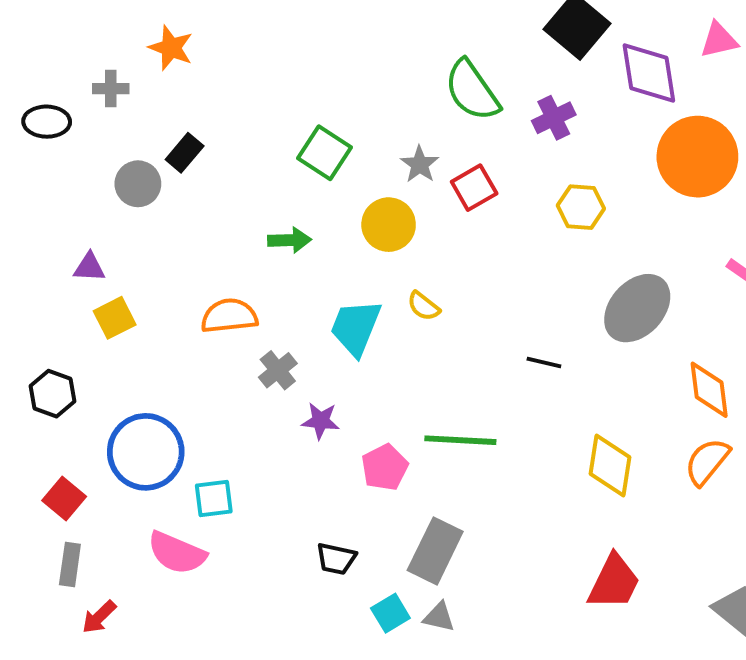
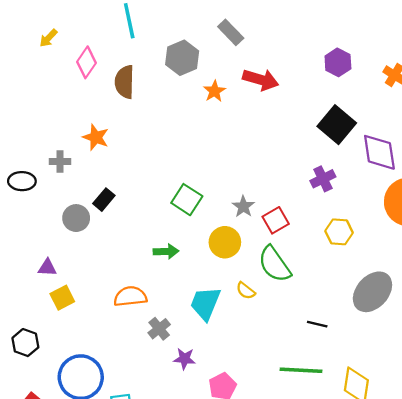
green semicircle: (472, 91) -> (274, 264), moved
green line: (460, 440) -> (301, 370), moved

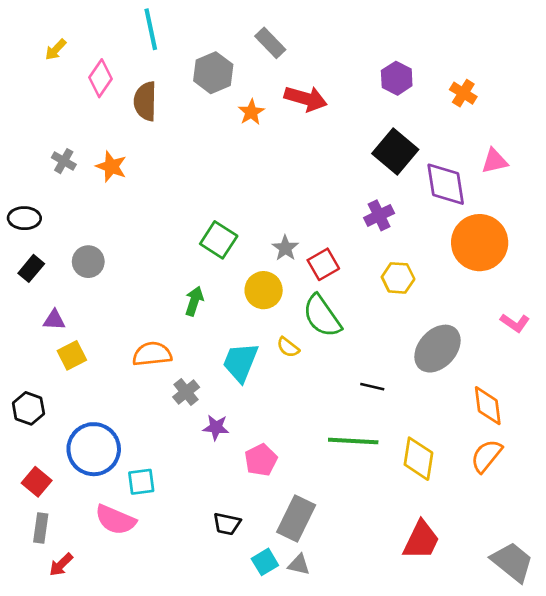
gray cross: (60, 162) -> (64, 161), moved, turned 30
black rectangle: (104, 200) -> (31, 268), moved
green arrow: (166, 251) -> (194, 301), turned -70

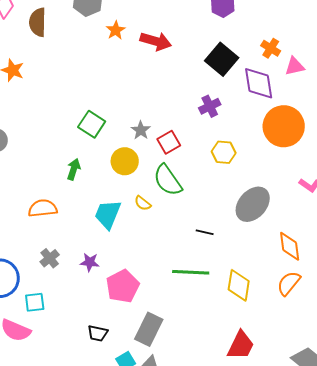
orange cross: (463, 93) -> (271, 48), moved
red arrow: (306, 99) -> (156, 41), moved
gray cross: (186, 392) -> (50, 258), moved
pink pentagon: (261, 460) -> (123, 286), size x1.4

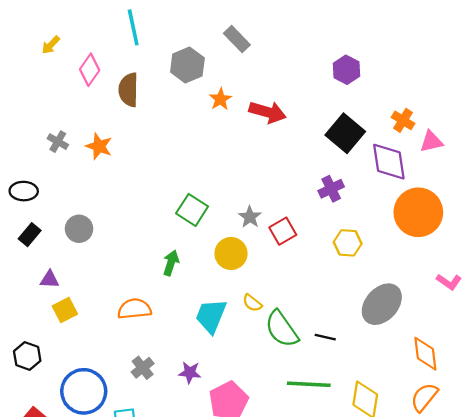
green semicircle: (168, 180) -> (282, 329), moved

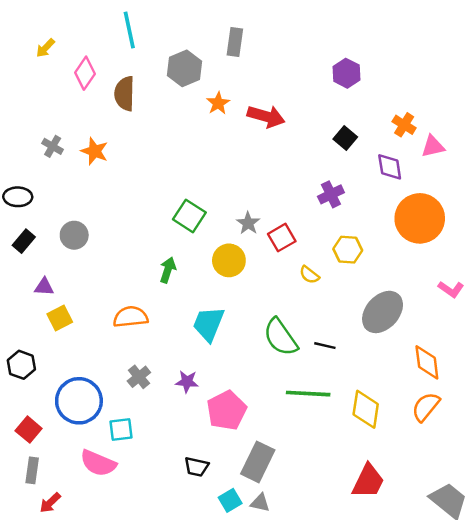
gray rectangle: (237, 39) -> (235, 42), turned 52
black square: (345, 133) -> (345, 138), size x0.6
purple diamond: (389, 162) -> (390, 167), size x0.7
yellow semicircle: (252, 303) -> (309, 275), moved

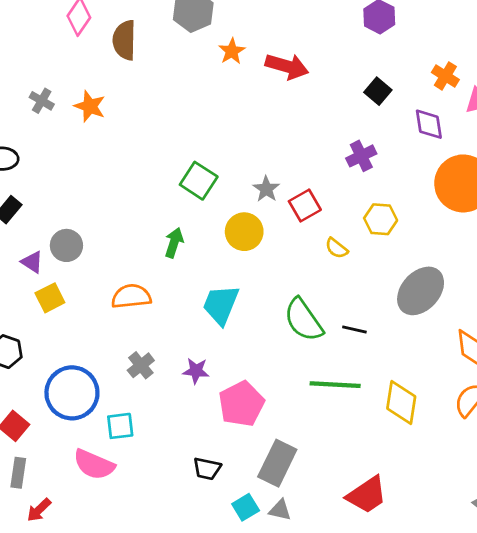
gray circle: (74, 235) -> (66, 245), moved
purple triangle: (44, 287) -> (32, 262), turned 30
red trapezoid: (368, 481) -> (367, 495), moved, turned 30

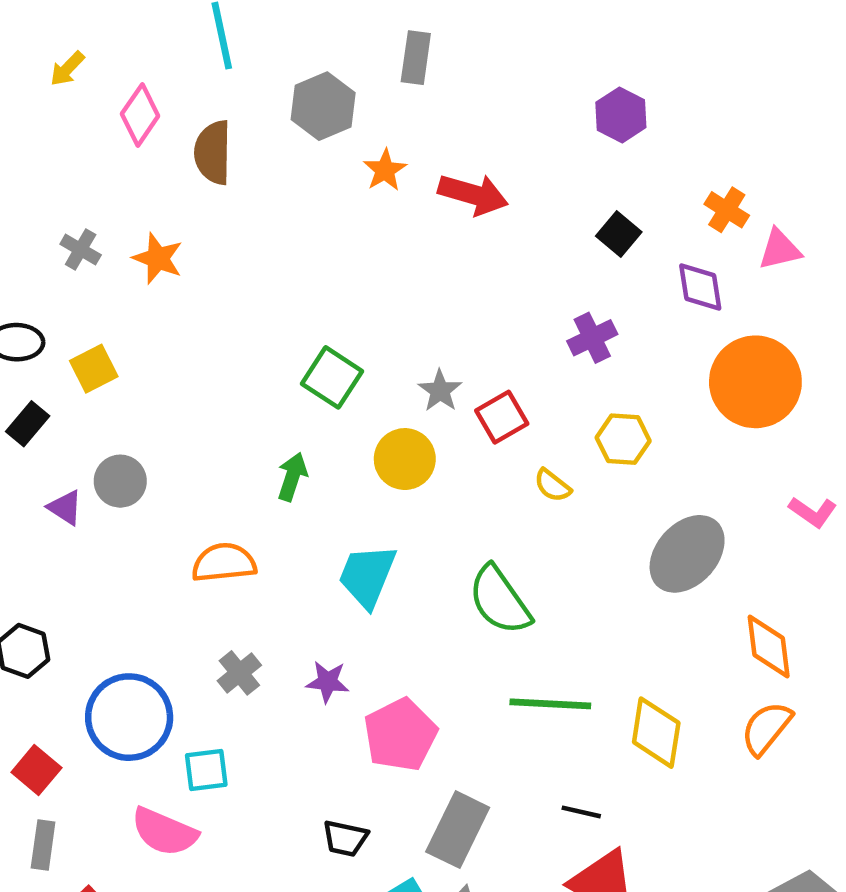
yellow square: (50, 298) -> (94, 369), moved
black line: (354, 329) -> (581, 812), moved

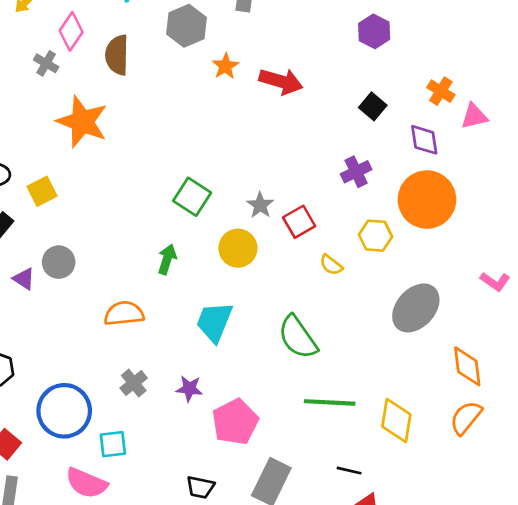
gray cross: (81, 250) -> (46, 63), moved
orange star: (158, 258) -> (82, 122), size x1.6
orange circle: (755, 382) -> (427, 200), moved

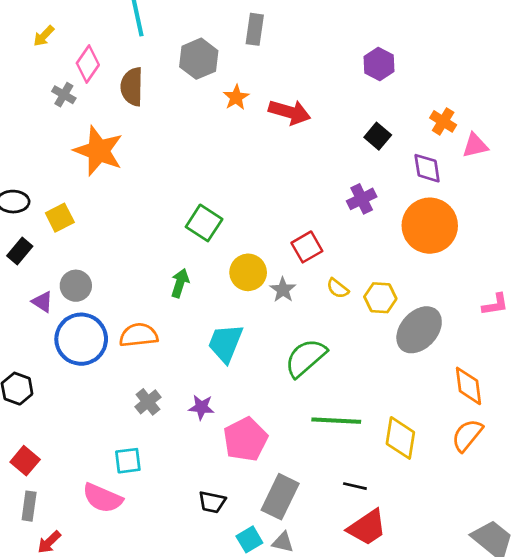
gray star: (260, 205) -> (283, 290), moved
yellow hexagon: (376, 236) -> (380, 298), moved
pink L-shape: (495, 282) -> (495, 304), turned -44
green semicircle: (298, 337) -> (306, 358), turned 84
blue circle: (64, 411) -> (81, 339), moved

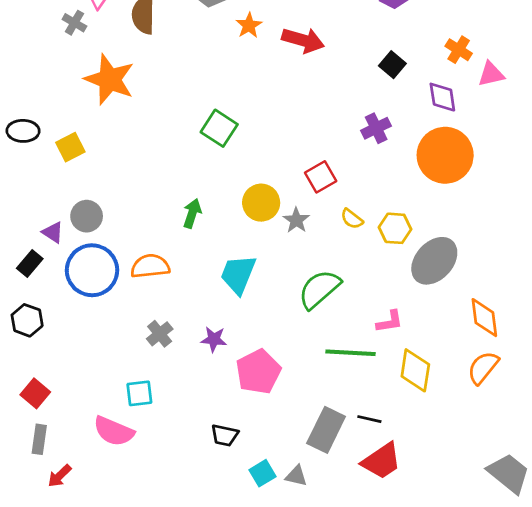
green square: (204, 223) -> (219, 128), moved
black rectangle: (20, 251) -> (30, 263), moved
pink L-shape: (495, 304) -> (390, 322), moved
gray rectangle: (280, 497) -> (326, 430), moved

